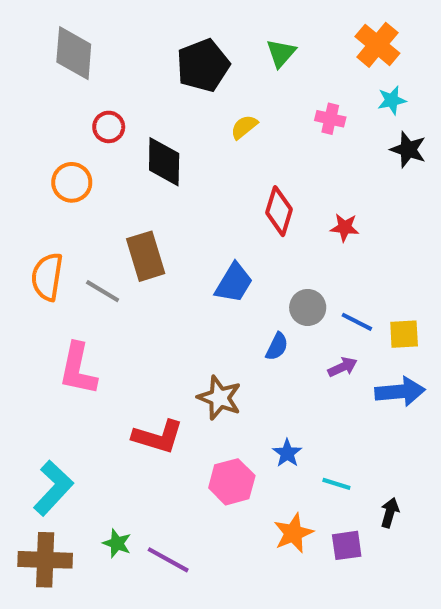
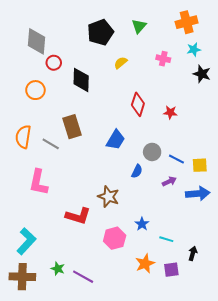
orange cross: (377, 45) -> (187, 22), turned 35
gray diamond: (74, 53) -> (36, 41), moved

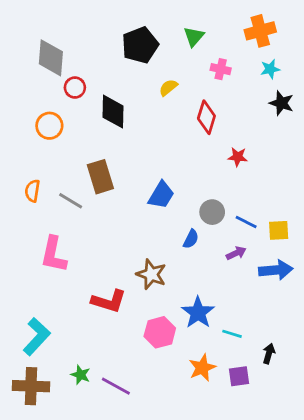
pink cross: (163, 59) -> (221, 69), moved
red diamond: (138, 104) -> (206, 117), moved
orange semicircle: (23, 137) -> (32, 191), size x0.7
blue star: (142, 224) -> (198, 313), size x1.6

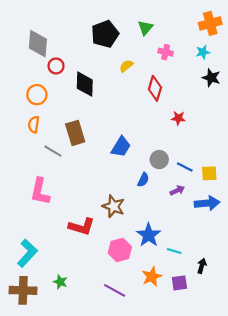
orange cross: (260, 31) -> (210, 23), moved
orange semicircle: (32, 191) -> (34, 124), moved
purple line: (116, 386) -> (115, 290), moved

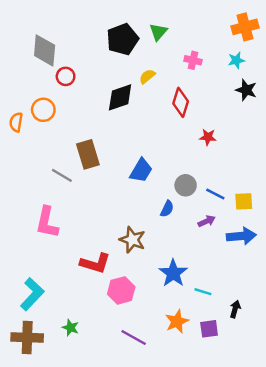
green triangle: (145, 28) -> (158, 32), moved
black diamond: (85, 84) -> (120, 97), moved, turned 70
orange semicircle: (34, 124) -> (16, 122), moved
pink hexagon: (120, 250) -> (121, 290), moved

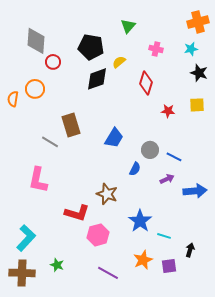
black pentagon: (122, 39) -> (91, 47), moved, turned 30
yellow square: (244, 201) -> (197, 105), moved

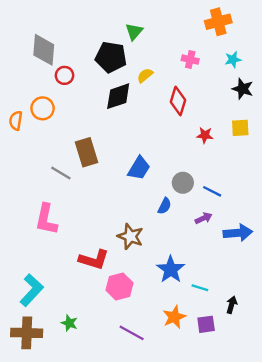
orange cross: (198, 22) -> (218, 22), moved
green triangle: (128, 26) -> (134, 31), moved

